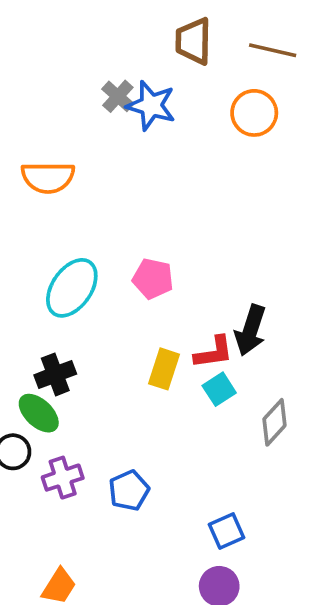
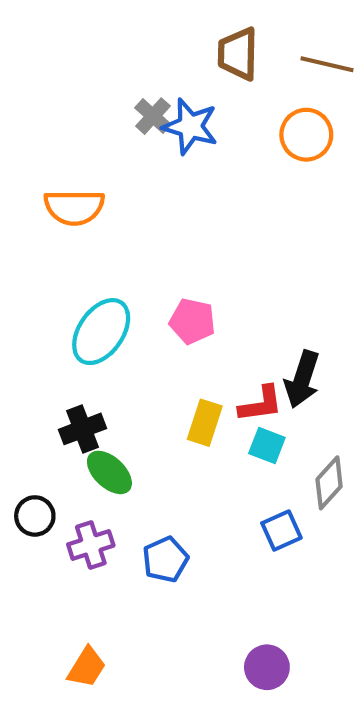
cyan square: (219, 389) -> (267, 446), turned -36
green ellipse: (39, 413) -> (109, 472), moved
blue square: (227, 531) -> (281, 530), moved

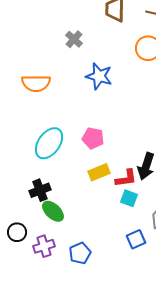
blue star: (190, 126) -> (99, 76), moved
yellow rectangle: (205, 423) -> (99, 172), moved, turned 50

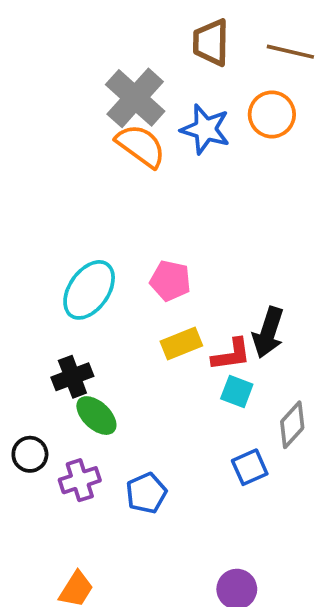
gray cross: (74, 39) -> (135, 98), size x1.8
blue star: (99, 76) -> (205, 129), moved
orange semicircle: (36, 83) -> (141, 146), moved, turned -144

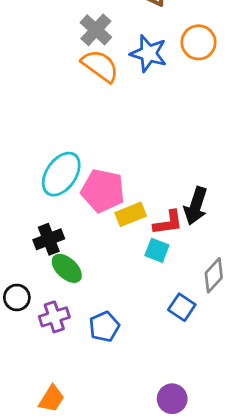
gray cross: (135, 98) -> (96, 30), size x0.7
pink pentagon: (170, 281) -> (103, 191), moved, size x1.4
cyan square: (237, 392) -> (157, 250), moved
blue square: (250, 467) -> (182, 307), turned -32

